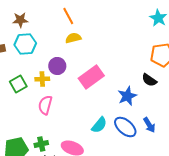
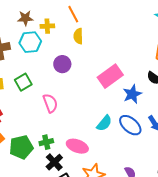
yellow semicircle: (73, 38) -> (78, 36), turned -77
pink rectangle: (91, 77) -> (110, 76), moved
yellow cross: (42, 79) -> (47, 26), moved
pink semicircle: (45, 105) -> (50, 103), turned 144

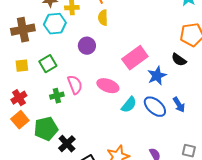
green cross: (46, 142) -> (57, 96), moved
pink ellipse: (77, 146) -> (108, 86), moved
black cross: (54, 162) -> (67, 144), moved

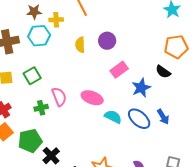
yellow semicircle: (103, 18) -> (80, 45), moved
purple circle: (87, 46) -> (107, 41), moved
pink rectangle: (135, 58) -> (119, 70), size x0.7
cyan semicircle: (129, 105) -> (113, 117), turned -102

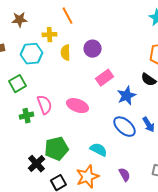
yellow cross: (56, 20) -> (50, 35), moved
cyan hexagon: (39, 36) -> (32, 54), moved
cyan semicircle: (113, 117) -> (99, 150), moved
green pentagon: (30, 141) -> (57, 149), moved

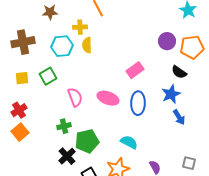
purple circle: (93, 49) -> (167, 41), moved
yellow semicircle: (66, 53) -> (87, 45), moved
blue star: (127, 96) -> (171, 94), moved
green cross: (27, 116) -> (64, 126), moved
blue ellipse: (125, 127) -> (138, 103), moved, turned 50

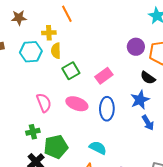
green square: (48, 76) -> (71, 71), moved

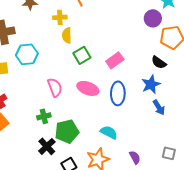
purple circle: (136, 47) -> (153, 18), moved
cyan hexagon: (31, 52) -> (27, 54), moved

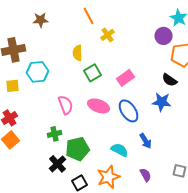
yellow cross: (60, 17) -> (108, 35), moved, turned -32
blue star: (151, 84) -> (162, 102), turned 30
blue ellipse: (118, 93) -> (129, 111), turned -35
blue arrow: (159, 107) -> (146, 141), moved

